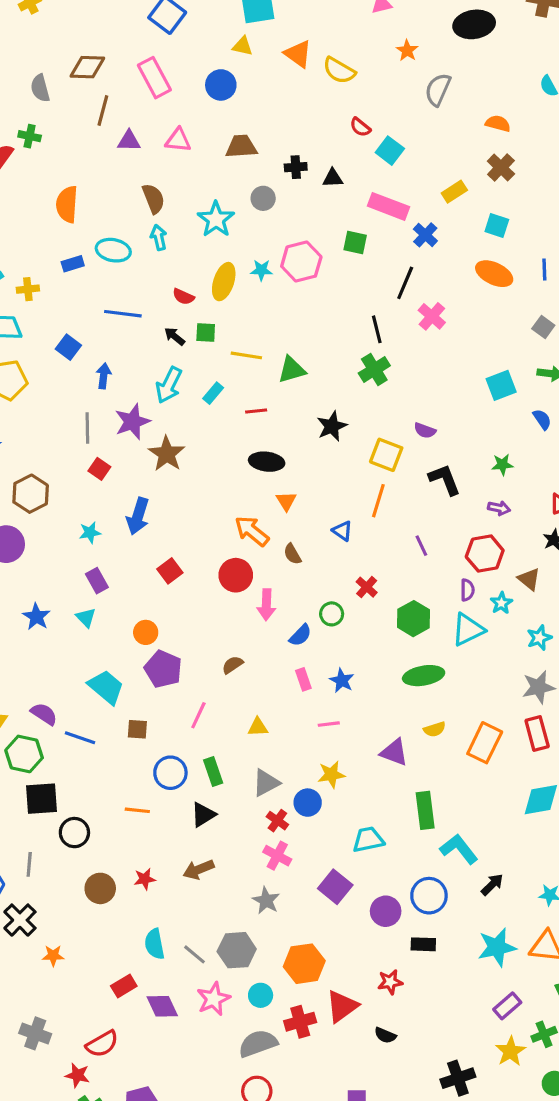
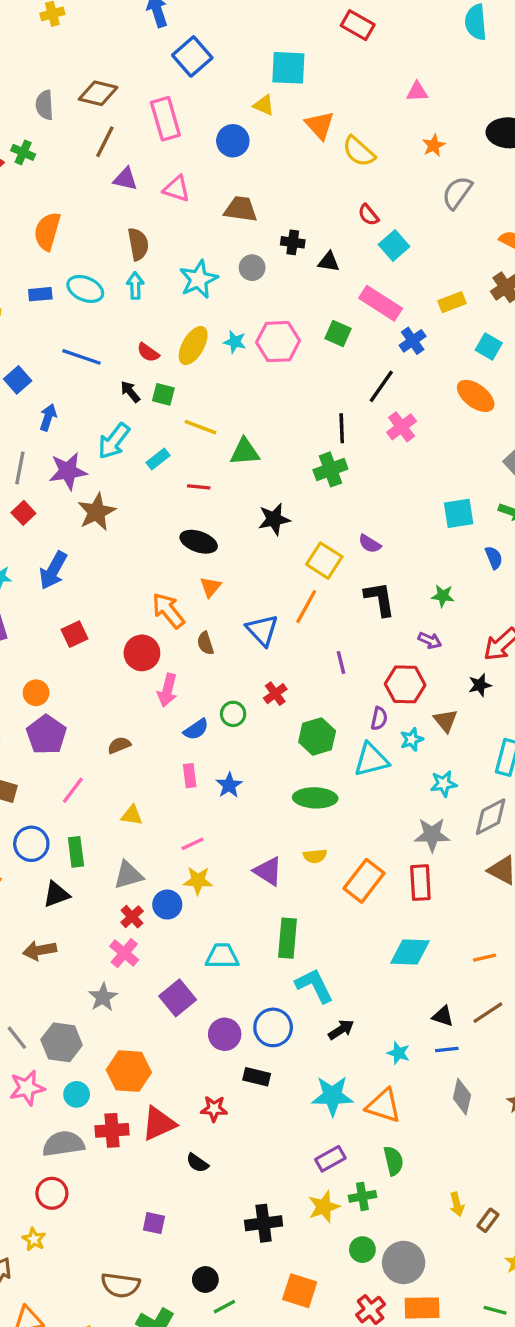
blue triangle: (342, 531) -> (262, 630), size x1.5
pink line: (329, 724) -> (192, 844), moved, turned -30

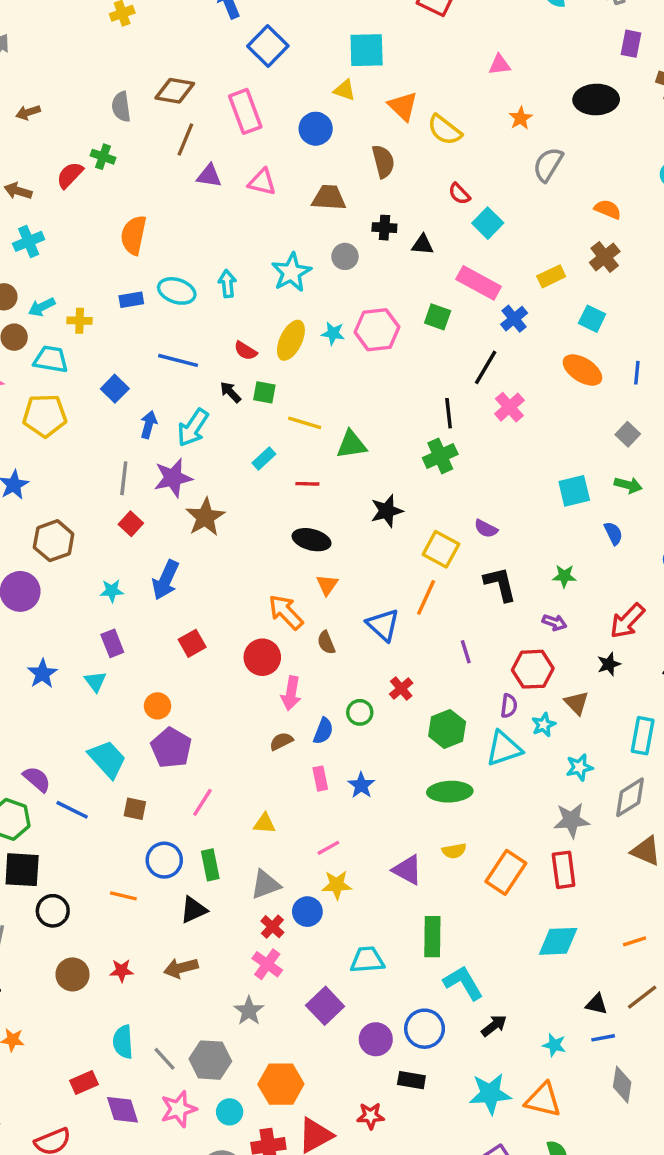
brown semicircle: (138, 244) -> (383, 161), moved
cyan arrow: (114, 441) -> (193, 428), moved
blue semicircle: (196, 729) -> (323, 731), turned -30
brown semicircle: (119, 745) -> (281, 741), moved

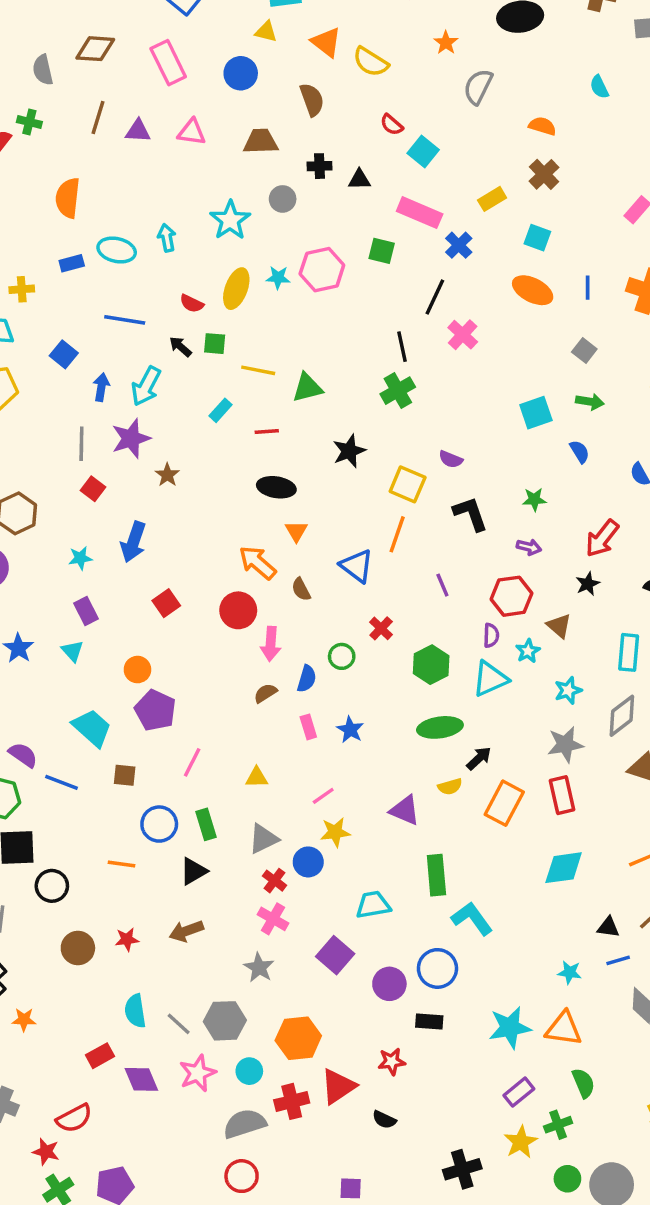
brown line: (185, 140) -> (98, 118), moved
brown star: (205, 517) -> (167, 475), size x0.6
black arrow: (494, 1026) -> (479, 758), moved

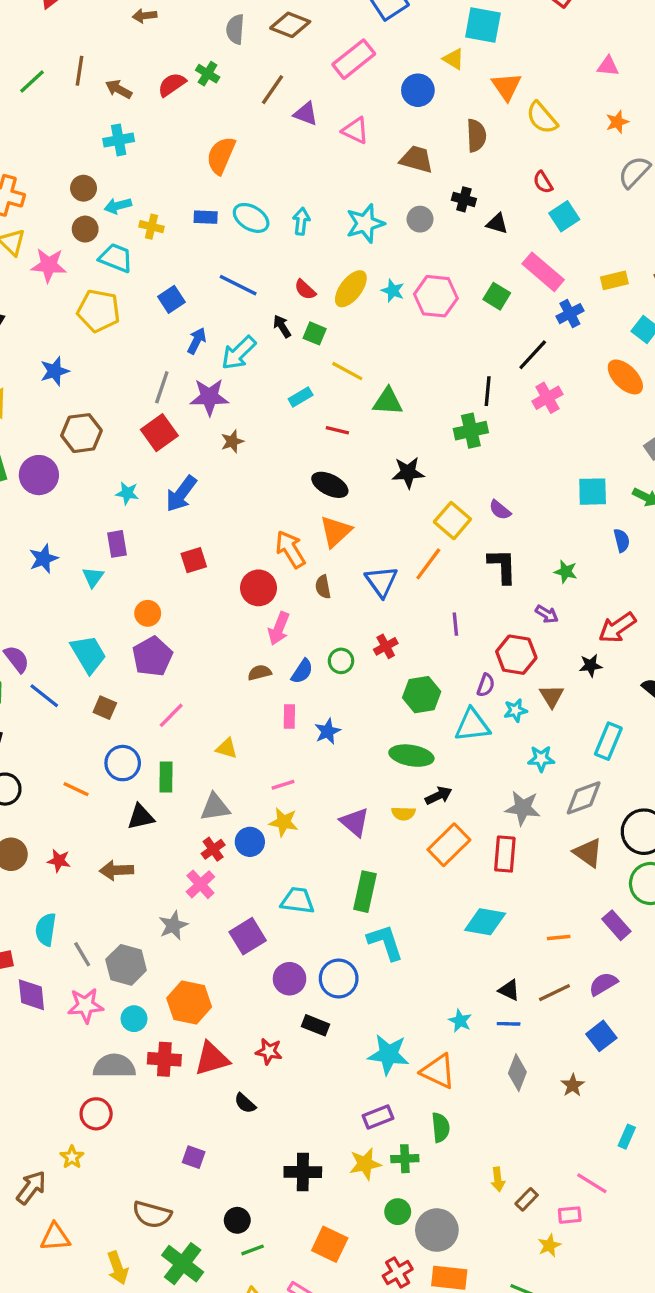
pink rectangle: (168, 63) -> (354, 59), turned 60
red square: (93, 489) -> (159, 433), size x1.5
orange triangle: (296, 531) -> (336, 531), size x1.5

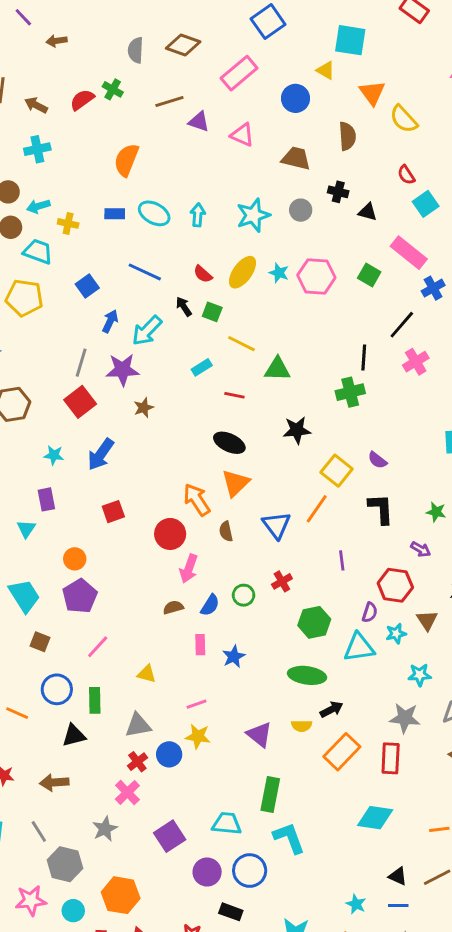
brown line: (273, 90) -> (169, 102), turned 40
cyan trapezoid: (298, 901) -> (227, 824), moved
gray line: (82, 954) -> (39, 831), moved

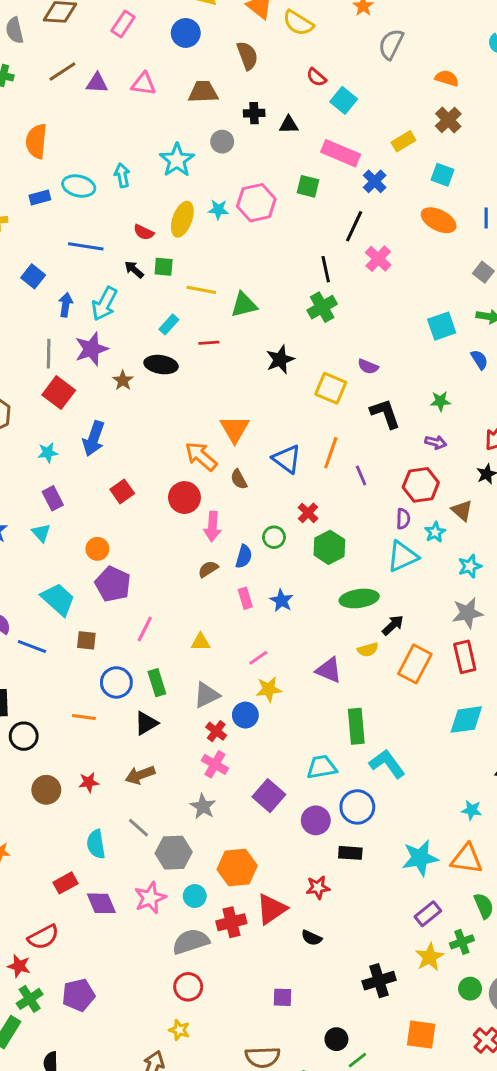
pink rectangle: (239, 73) -> (123, 24), size x0.7
black ellipse: (229, 443) -> (161, 365), moved
orange line: (317, 509) -> (331, 453), moved
green hexagon: (314, 622) -> (329, 547), moved

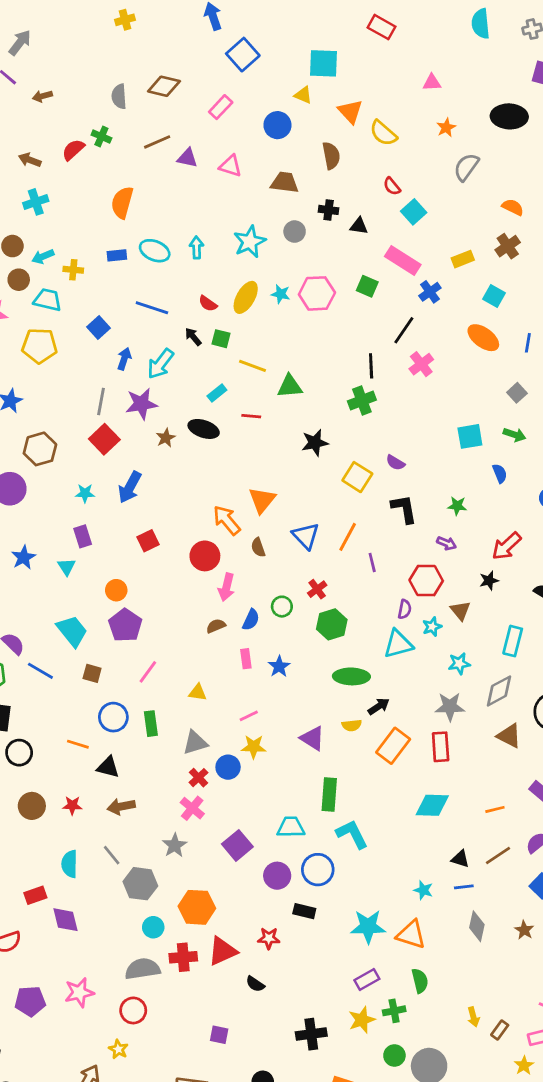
black triangle: (146, 723) -> (108, 767), moved, turned 35
pink star: (150, 898) -> (79, 993), moved

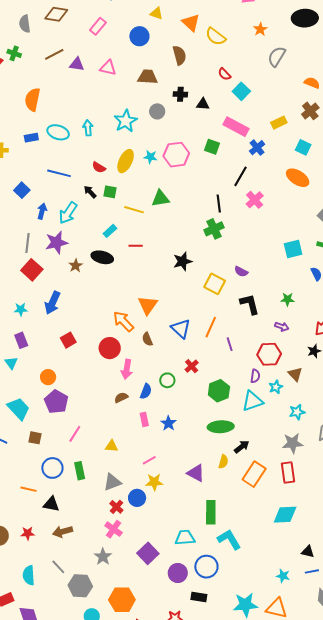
green triangle: (290, 386) -> (160, 198), moved
green hexagon: (332, 624) -> (219, 391), moved
yellow semicircle: (352, 725) -> (223, 462), turned -64

